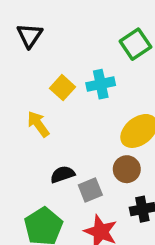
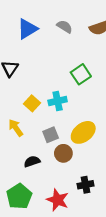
brown circle: (127, 169) -> (63, 153), moved
gray square: (90, 190) -> (51, 135), moved

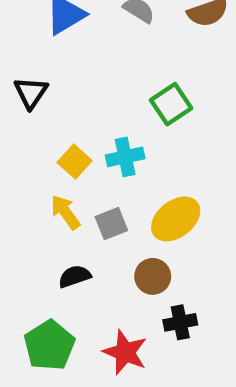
yellow arrow: (16, 128) -> (65, 212), moved
brown circle: (63, 153) -> (153, 276), moved

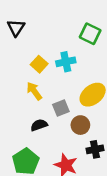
green square: (171, 104) -> (90, 34), turned -30
gray square: (111, 224) -> (61, 108), moved

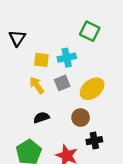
black triangle: (16, 28) -> (17, 38), moved
yellow square: (39, 64) -> (41, 60), turned -35
gray square: (61, 108) -> (62, 83), moved

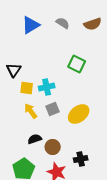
cyan cross: (67, 58) -> (47, 87), moved
yellow square: (41, 60) -> (27, 88), moved
brown circle: (81, 118) -> (53, 147), moved

